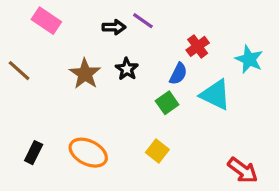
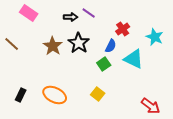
black star: (127, 69) -> (79, 43), size x1.5

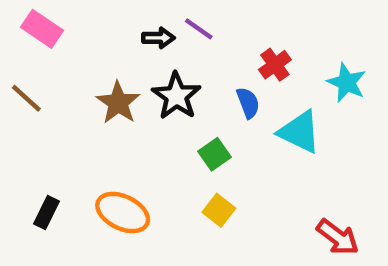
pink rectangle: (29, 13) -> (42, 29), moved
blue semicircle: (111, 46) -> (248, 103), turned -48
green square: (104, 64) -> (214, 154), moved

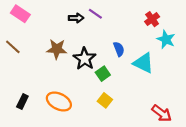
red cross: (275, 65) -> (152, 19), moved
black star: (176, 96) -> (85, 59), moved
brown star: (118, 103) -> (57, 49), turned -30

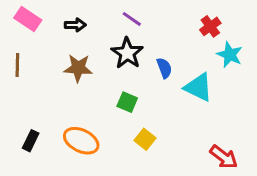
black arrow: (76, 18) -> (75, 25), moved
brown line: (13, 47) -> (17, 65), turned 49
black star: (85, 59) -> (127, 53), moved
green square: (103, 74) -> (127, 102), moved, turned -32

